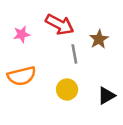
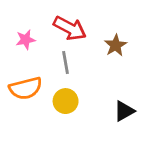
gray line: (74, 54) -> (66, 62), moved
yellow circle: (67, 89) -> (66, 101), moved

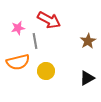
brown star: (116, 45) -> (88, 41), moved
gray line: (66, 62) -> (35, 41), moved

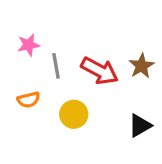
red arrow: (49, 20) -> (100, 71), moved
orange semicircle: (18, 62) -> (29, 100), size x0.6

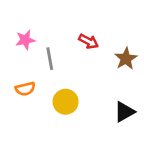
red arrow: (100, 71) -> (89, 41), moved, size x0.6

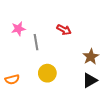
brown star: (126, 59) -> (91, 57), moved
orange semicircle: (25, 89) -> (12, 79), moved

